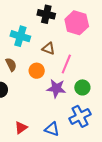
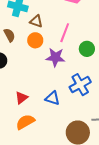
brown triangle: (48, 49) -> (36, 21), moved
green circle: (82, 87) -> (87, 49), moved

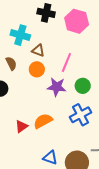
green circle: (87, 49) -> (83, 86), moved
blue triangle: (52, 98) -> (50, 158), moved
orange semicircle: (25, 122) -> (43, 121), moved

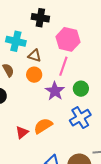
pink hexagon: (77, 21) -> (68, 39), moved
purple star: (57, 87) -> (55, 91), turned 30

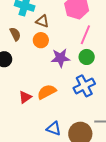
pink line: (63, 66) -> (85, 35), moved
purple star: (55, 91) -> (60, 58), turned 30

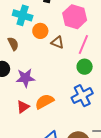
brown triangle: (42, 21) -> (57, 42), moved
orange circle: (41, 40) -> (40, 31), moved
purple star: (60, 58) -> (25, 78), moved

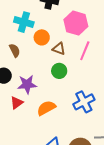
green circle: (85, 67) -> (59, 71), moved
red triangle: (23, 107) -> (17, 103), moved

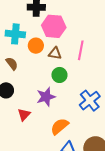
pink hexagon: (76, 23) -> (54, 26), moved
purple star: (27, 84) -> (46, 97), moved
orange semicircle: (46, 108) -> (60, 126), moved

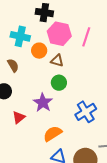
pink line: (81, 50) -> (86, 37), moved
purple star: (46, 97) -> (43, 103), turned -30

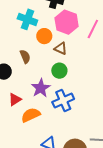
brown semicircle: (13, 65) -> (25, 57), moved
blue cross: (86, 112) -> (63, 100), moved
orange semicircle: (53, 134) -> (31, 115), moved

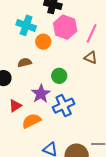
brown triangle: (61, 49) -> (91, 58), moved
brown semicircle: (25, 57) -> (25, 63), turned -80

